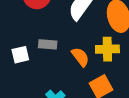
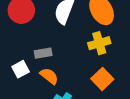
orange semicircle: (80, 57) -> (49, 76), moved

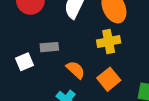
orange semicircle: (49, 76) -> (76, 70), moved

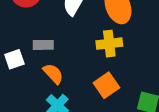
orange semicircle: (76, 70) -> (53, 74), moved

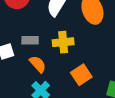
yellow cross: (109, 44) -> (63, 42), moved

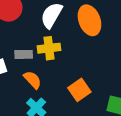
yellow cross: (63, 42) -> (49, 48), moved

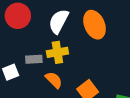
orange semicircle: (33, 80) -> (54, 80), moved

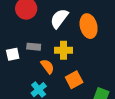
yellow cross: (57, 52) -> (64, 50), moved

